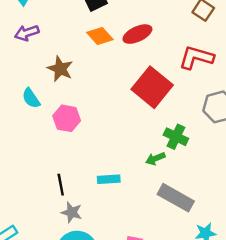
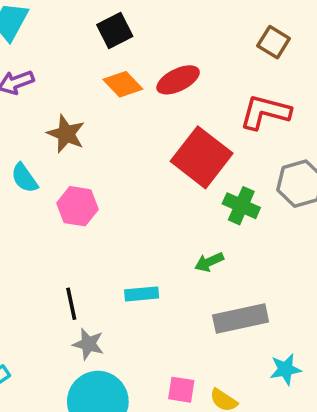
green cross: (176, 137) -> (241, 206), moved
gray rectangle: (176, 198) -> (241, 318), turned -40

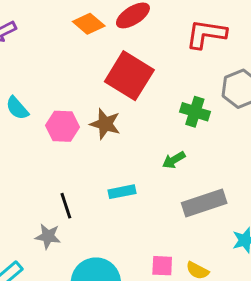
brown star: (66, 134) -> (105, 124), moved
red square: (202, 157) -> (129, 76), moved
gray star: (88, 344) -> (48, 236), moved

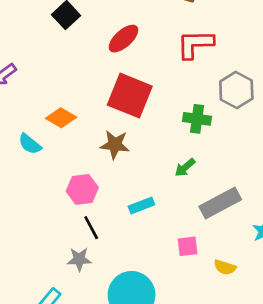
orange diamond: (89, 24) -> (61, 118), moved
pink hexagon: (63, 126) -> (82, 189), moved
pink square: (162, 266) -> (188, 246), moved

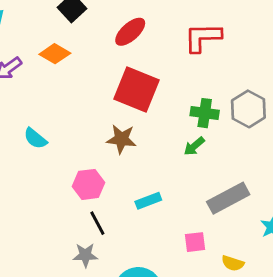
gray hexagon: (236, 90) -> (248, 109), moved
orange diamond: (61, 118) -> (55, 54), moved
green arrow: (185, 167) -> (194, 146), moved

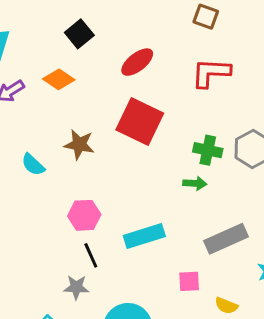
brown star: (121, 139) -> (79, 144), moved
green arrow: (194, 146) -> (195, 183), turned -140
cyan rectangle: (148, 201) -> (144, 236), size x1.5

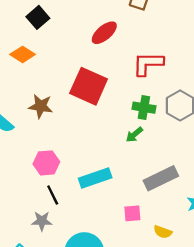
red ellipse: (137, 62) -> (104, 33), moved
red L-shape: (211, 73) -> (148, 64), moved
green arrow: (195, 183) -> (134, 135), turned 138

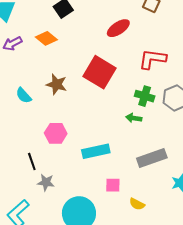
green arrow: (134, 135) -> (134, 118), turned 42
black line: (53, 195) -> (32, 161), moved
pink square: (132, 213) -> (113, 185), moved
yellow semicircle: (163, 232) -> (137, 204), moved

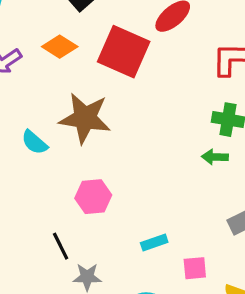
red square: (99, 72) -> (124, 52), moved
brown star: (57, 84) -> (85, 118), size x1.5
cyan rectangle: (96, 151) -> (154, 242), moved, size x0.6

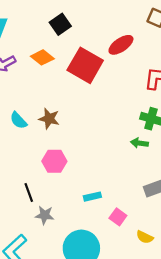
brown star: (85, 118) -> (49, 119), moved, size x0.6
pink square: (195, 268) -> (118, 217), turned 35

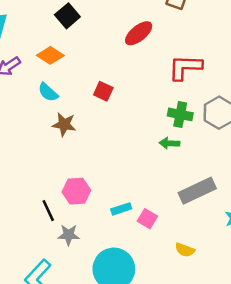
red square: (85, 65) -> (103, 91), moved, size x0.5
cyan semicircle: (18, 120) -> (48, 92), moved
pink hexagon: (54, 161) -> (76, 191), moved
pink square: (118, 217) -> (147, 219), moved

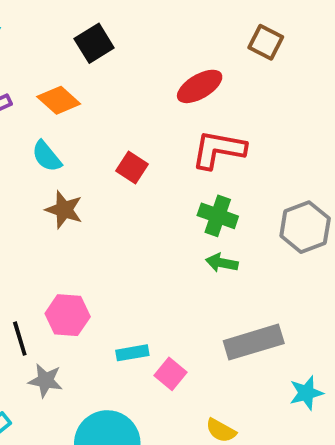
red L-shape: (185, 67) -> (219, 150), moved
green cross: (180, 114) -> (218, 216), moved

